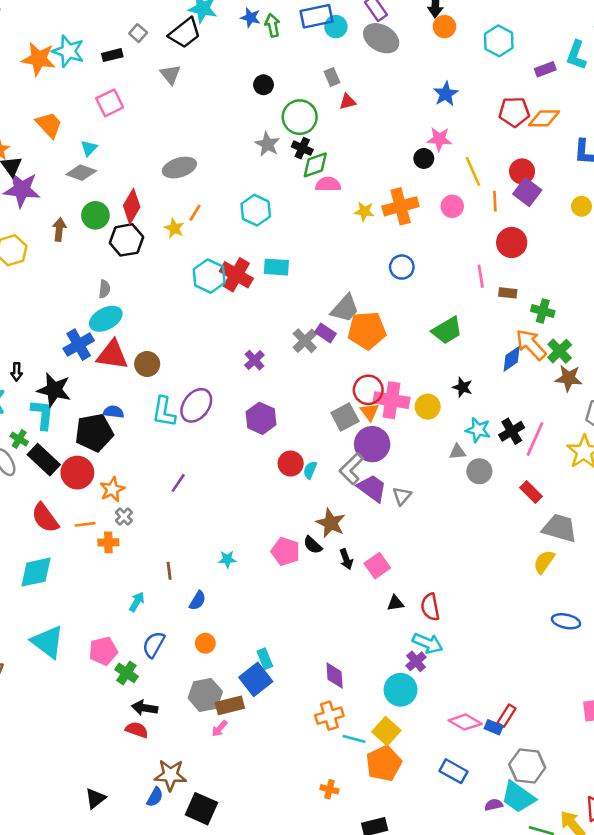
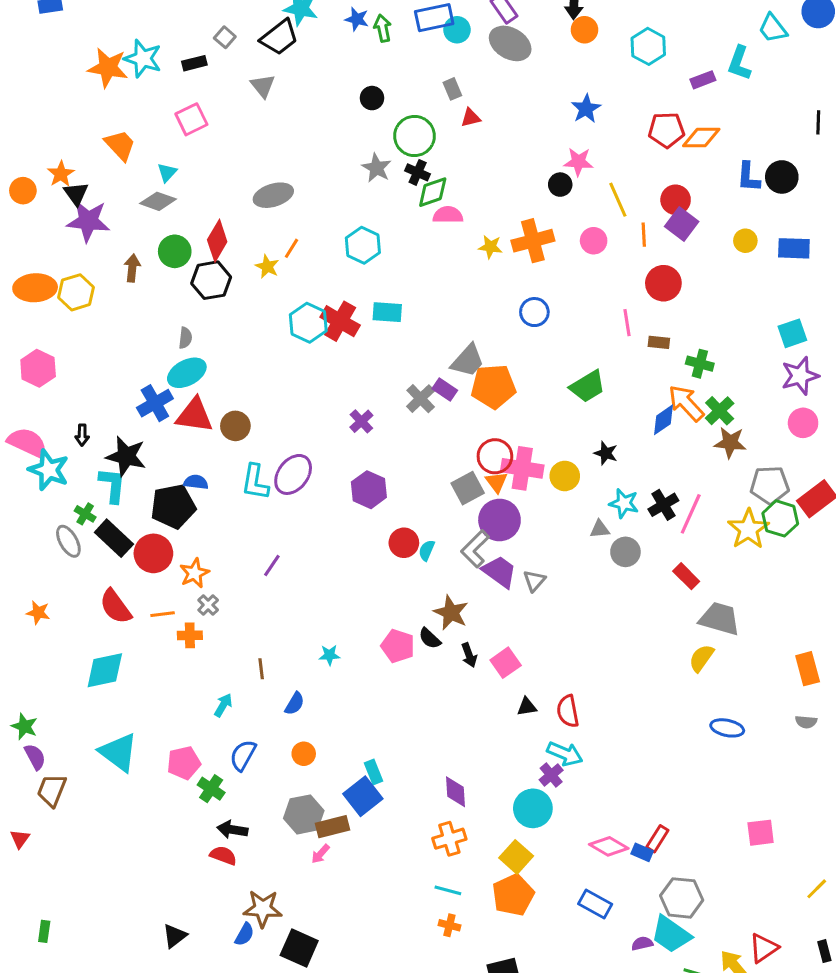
cyan line: (354, 739) -> (448, 890), moved

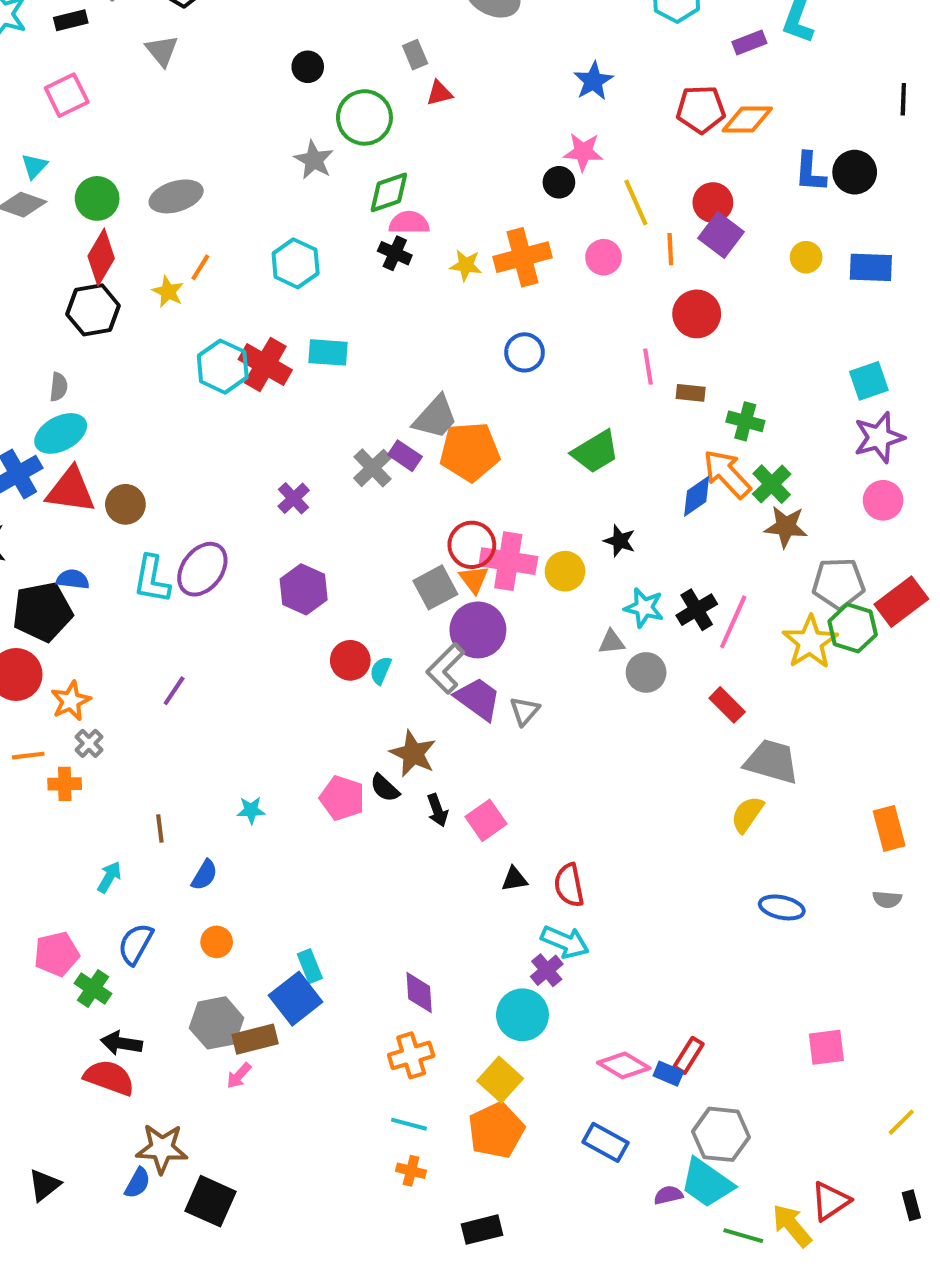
black cross: (418, 172) -> (395, 253), moved
green circle: (175, 251) -> (97, 198), moved
red semicircle: (223, 855) -> (109, 1078), size x1.4

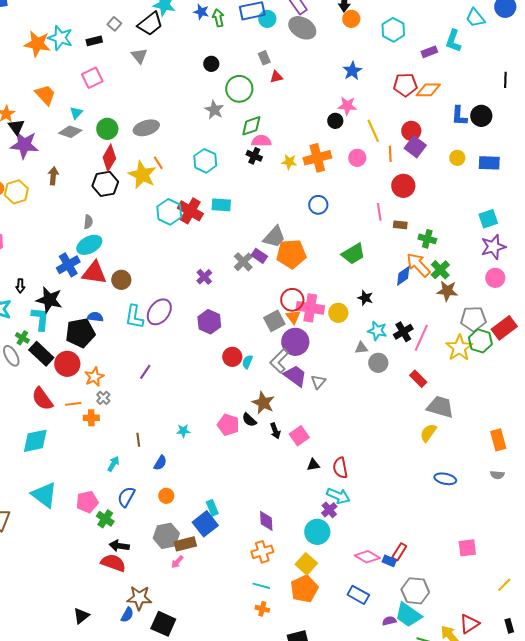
orange line: (200, 267) -> (158, 163), turned -64
yellow star: (168, 292) -> (142, 175), size x1.8

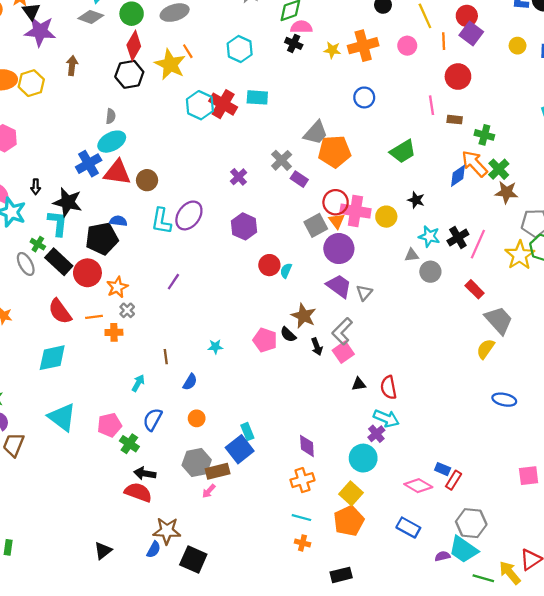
purple rectangle: (259, 256) -> (299, 179), moved
gray L-shape: (279, 361) -> (342, 331), moved
gray trapezoid: (440, 407) -> (499, 320), turned 32
blue rectangle: (389, 561) -> (443, 469), moved

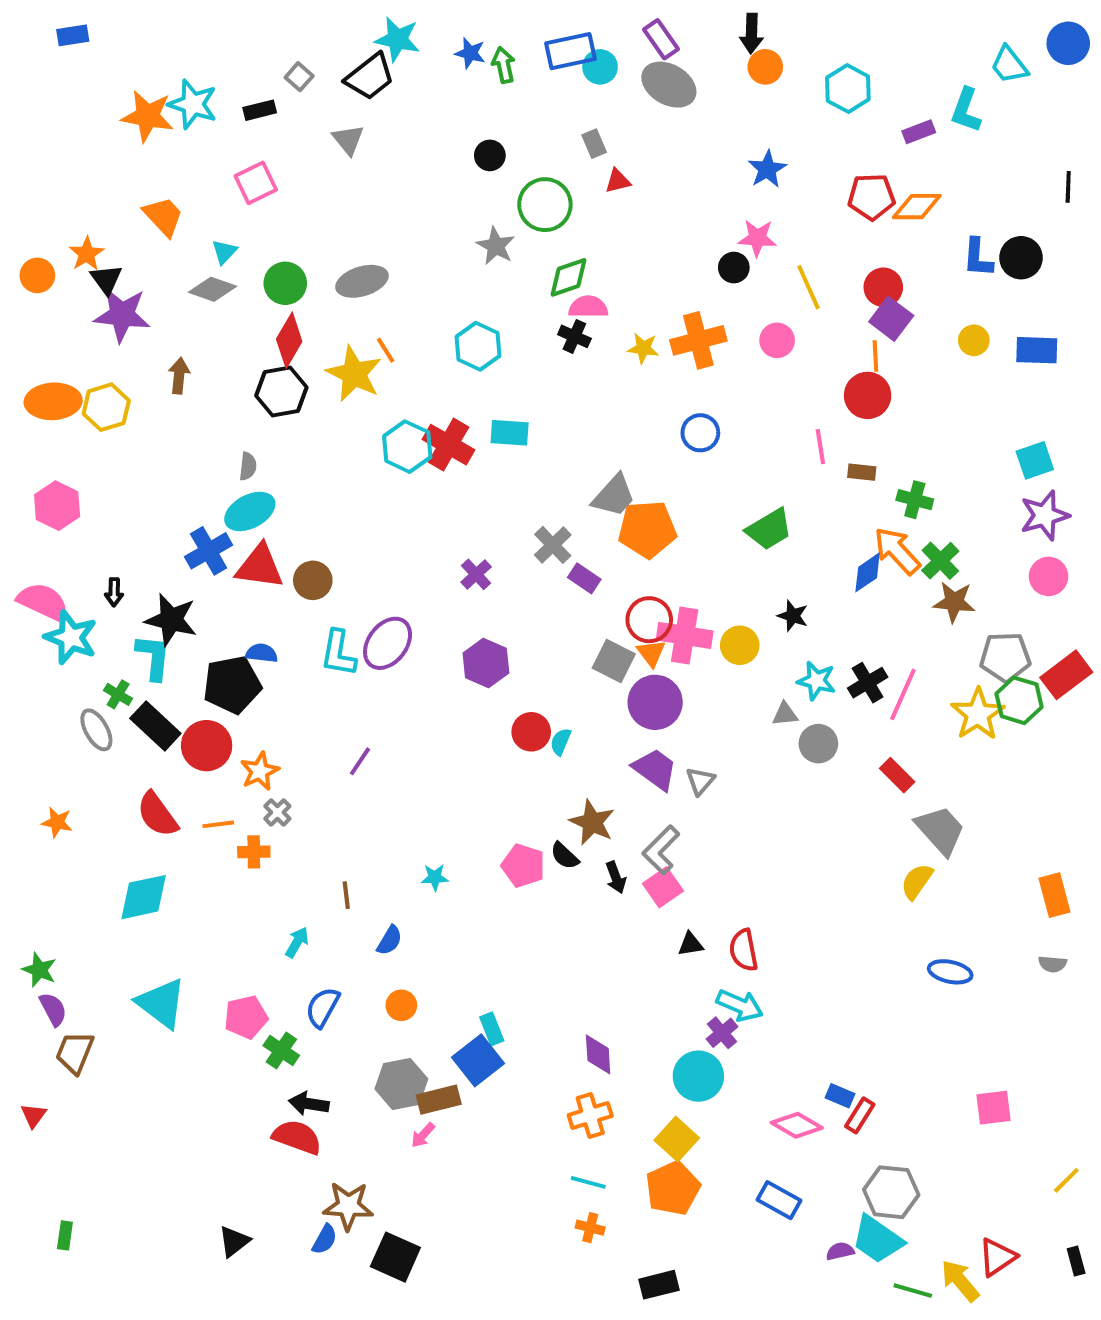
orange line: (444, 41) -> (875, 356), moved
gray square: (316, 225) -> (614, 661), turned -35

